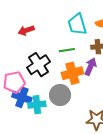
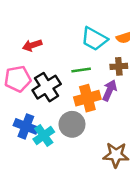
cyan trapezoid: (77, 24) -> (94, 39), turned -45
pink pentagon: (14, 82) -> (18, 79), moved
cyan cross: (37, 105) -> (44, 136), turned -30

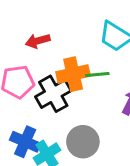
orange cross: (87, 98) -> (73, 74), moved

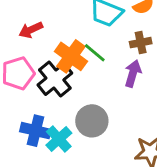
orange cross: (73, 74) -> (71, 56), turned -32
green line: (97, 74) -> (95, 53), turned 55

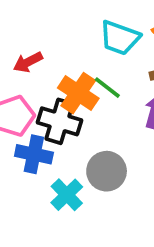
black cross: (55, 79) -> (59, 121), turned -32
blue cross: (35, 131) -> (34, 154), moved

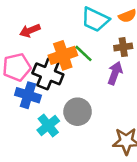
orange cross: (78, 93) -> (63, 55), turned 32

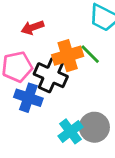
gray circle: (78, 112) -> (94, 127), moved
cyan cross: (48, 126) -> (70, 131), moved

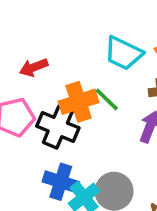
blue cross: (28, 98) -> (61, 182), moved

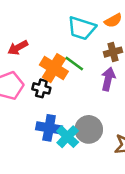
orange cross: (79, 102) -> (54, 68), turned -32
black cross: (58, 127) -> (41, 88), size x0.6

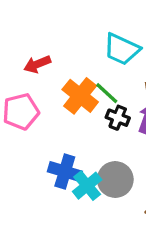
black cross: (41, 88) -> (118, 118), moved

